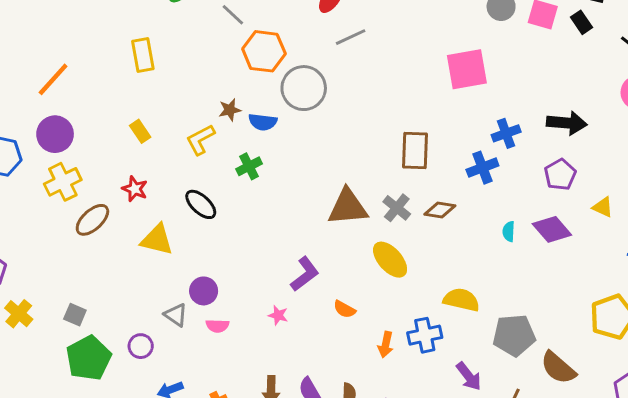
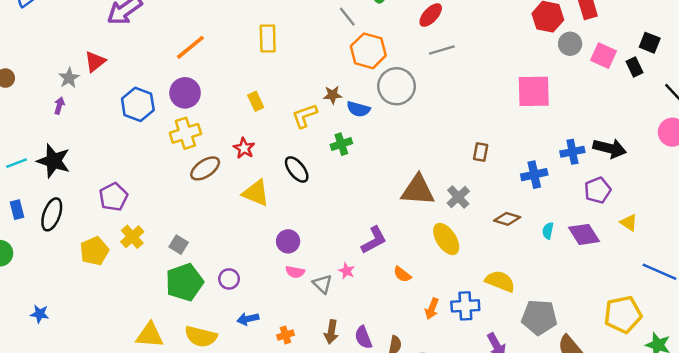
blue cross: (506, 133) -> (572, 152), moved
brown rectangle: (415, 151) -> (481, 152), size x0.6
brown diamond: (440, 210) -> (507, 219), moved
gray triangle: (176, 315) -> (322, 284), moved

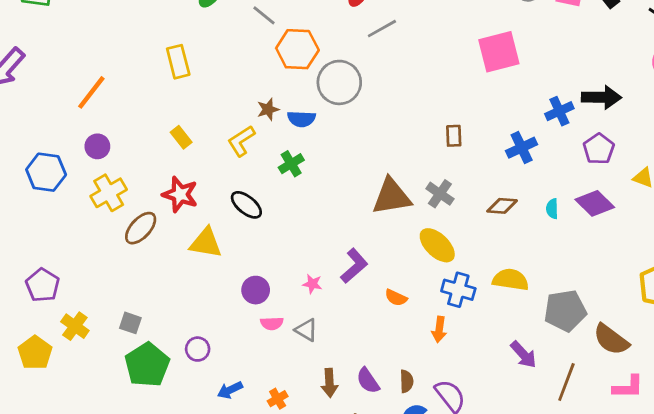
purple circle: (185, 93) -> (97, 146), size x0.7
red star: (244, 148) -> (180, 194), size x1.4
pink star: (347, 271) -> (312, 284), moved
blue cross: (465, 306) -> (458, 290), moved, turned 32

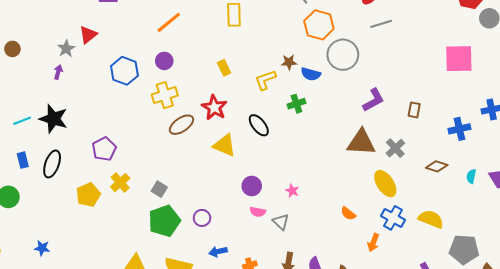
purple L-shape: (354, 266) -> (373, 100), moved

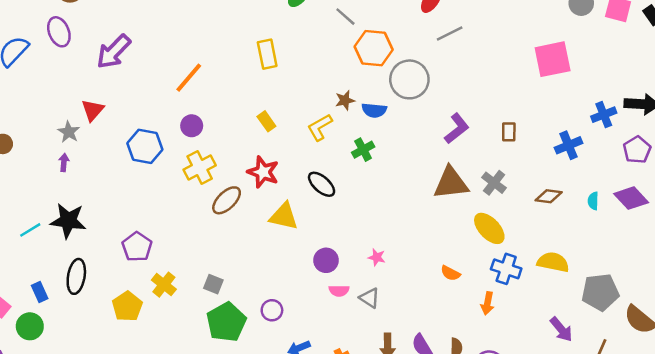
blue rectangle: (23, 160) -> (40, 292), moved

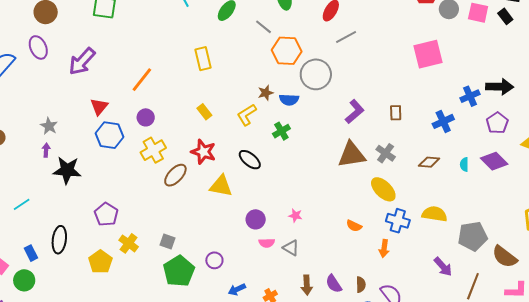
red triangle: (93, 110) -> (99, 107), moved
black star: (68, 221) -> (67, 170), moved

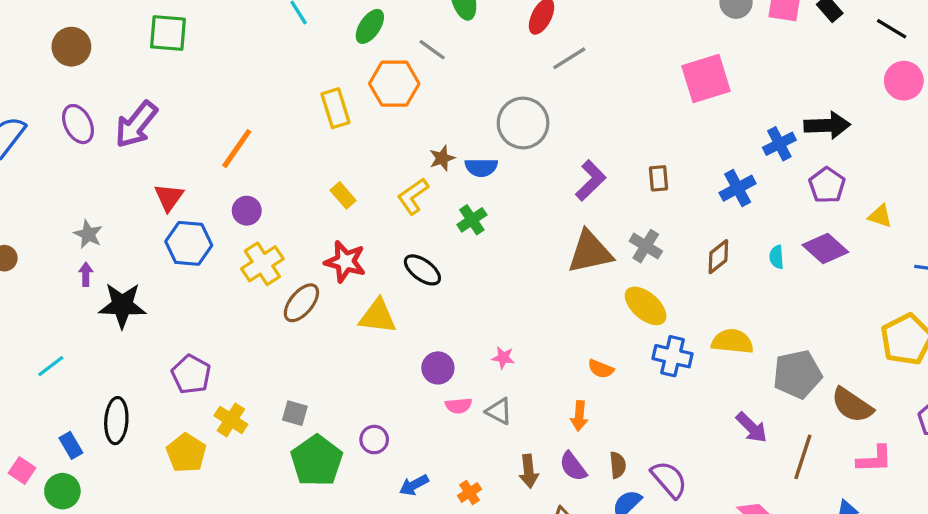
purple ellipse: (38, 47) -> (78, 124), moved
orange hexagon: (287, 51) -> (394, 84), moved
brown diamond: (429, 162) -> (718, 257), turned -40
orange arrow: (384, 248) -> (579, 416), moved

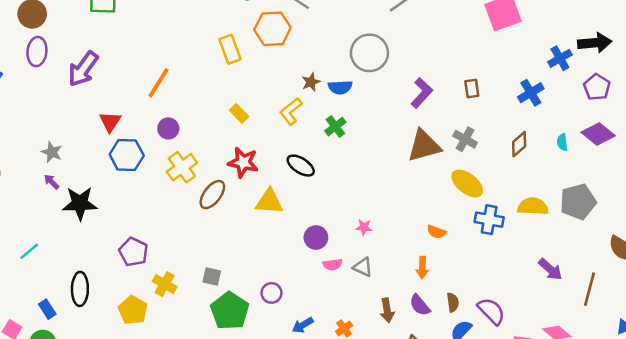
purple ellipse: (78, 124) -> (37, 52), moved, turned 36
purple arrow: (86, 274) -> (52, 182), turned -42
gray pentagon: (797, 374) -> (578, 202), moved

